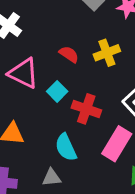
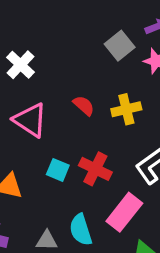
cyan square: (57, 91) -> (58, 170), moved, turned -30
cyan semicircle: (66, 147) -> (81, 230), moved

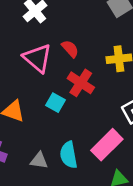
red semicircle: (84, 105) -> (70, 49), moved
red cross: (95, 169) -> (81, 83), moved

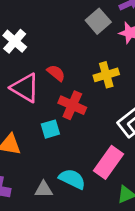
cyan square: (56, 103) -> (50, 129), turned -36
cyan semicircle: (69, 155) -> (72, 179), turned 136

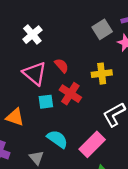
cyan square: (50, 129) -> (46, 102), moved
cyan semicircle: (72, 179) -> (57, 139), moved
gray triangle: (44, 189) -> (36, 158), turned 42

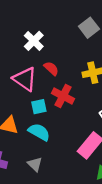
white cross: (32, 35) -> (34, 41), moved
cyan semicircle: (57, 139) -> (39, 132), moved

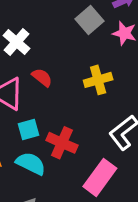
red cross: (63, 96) -> (62, 143), moved

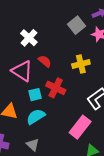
red cross: (62, 143) -> (56, 88), moved
cyan semicircle: (31, 163) -> (36, 117), turned -60

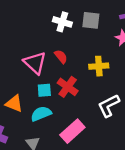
gray square: (77, 25) -> (91, 20), moved, turned 36
white cross: (29, 38) -> (62, 22), moved, turned -36
pink rectangle: (80, 127) -> (72, 131), moved

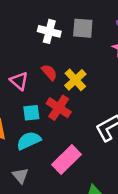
pink triangle: (35, 63) -> (19, 81), size x0.7
yellow cross: (99, 66) -> (75, 80), moved, turned -36

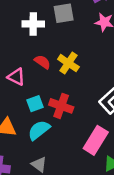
red cross: (59, 108) -> (61, 106), moved
pink rectangle: (67, 160) -> (96, 140), moved

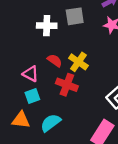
cyan square: (35, 104) -> (32, 96), moved
red cross: (61, 106) -> (67, 85), moved

